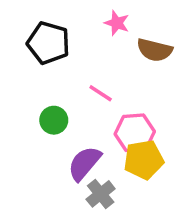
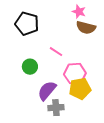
pink star: (117, 23) -> (79, 12), moved
gray cross: (101, 194) -> (56, 108), turned 35

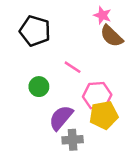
brown semicircle: (86, 28) -> (111, 36), turned 30

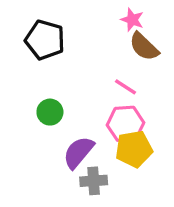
pink line: (73, 67) -> (125, 87), moved

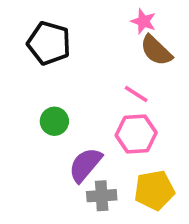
yellow pentagon: (134, 149) -> (154, 190), moved

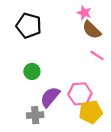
pink line: (136, 94) -> (97, 55), moved
pink hexagon: (136, 134) -> (80, 94), moved
gray cross: (102, 196) -> (35, 115), moved

